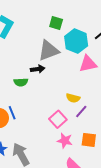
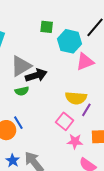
gray triangle: (49, 51) -> (21, 66), moved
black arrow: (38, 69) -> (36, 75), size x1.5
yellow semicircle: (73, 98) -> (76, 98), size x1.5

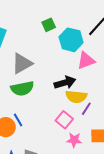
green square: (47, 27) -> (49, 25), turned -32
black arrow: (36, 75) -> (65, 83), moved
green semicircle: (22, 91) -> (22, 88), size x1.6

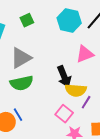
green square: (49, 25) -> (27, 20), moved
cyan hexagon: (71, 40) -> (69, 21), moved
black arrow: (65, 83) -> (64, 76), turned 85

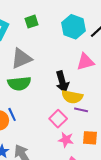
purple line: (86, 102) -> (81, 110), turned 64

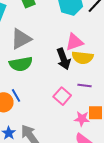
pink triangle: (85, 62) -> (74, 42), moved
yellow semicircle: (72, 97) -> (82, 58), moved
pink star: (66, 140) -> (82, 119), moved

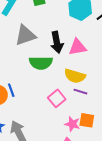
yellow semicircle: (82, 58) -> (75, 76), moved
black arrow: (64, 59) -> (57, 42), moved
green semicircle: (21, 64) -> (41, 63), moved

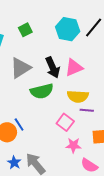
pink star: (72, 124) -> (73, 145), moved

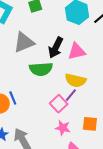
black arrow: (53, 67) -> (56, 48), turned 40
purple line: (87, 110) -> (71, 95), moved, turned -64

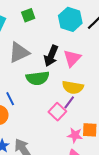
pink triangle: (77, 51) -> (72, 58), turned -30
blue line: (13, 98) -> (10, 99), moved
pink star: (63, 128) -> (75, 135), moved

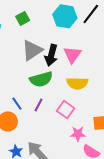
gray triangle: (19, 52) -> (32, 50), moved
purple line: (69, 102) -> (38, 105), moved
pink star: (75, 135) -> (78, 134), moved

